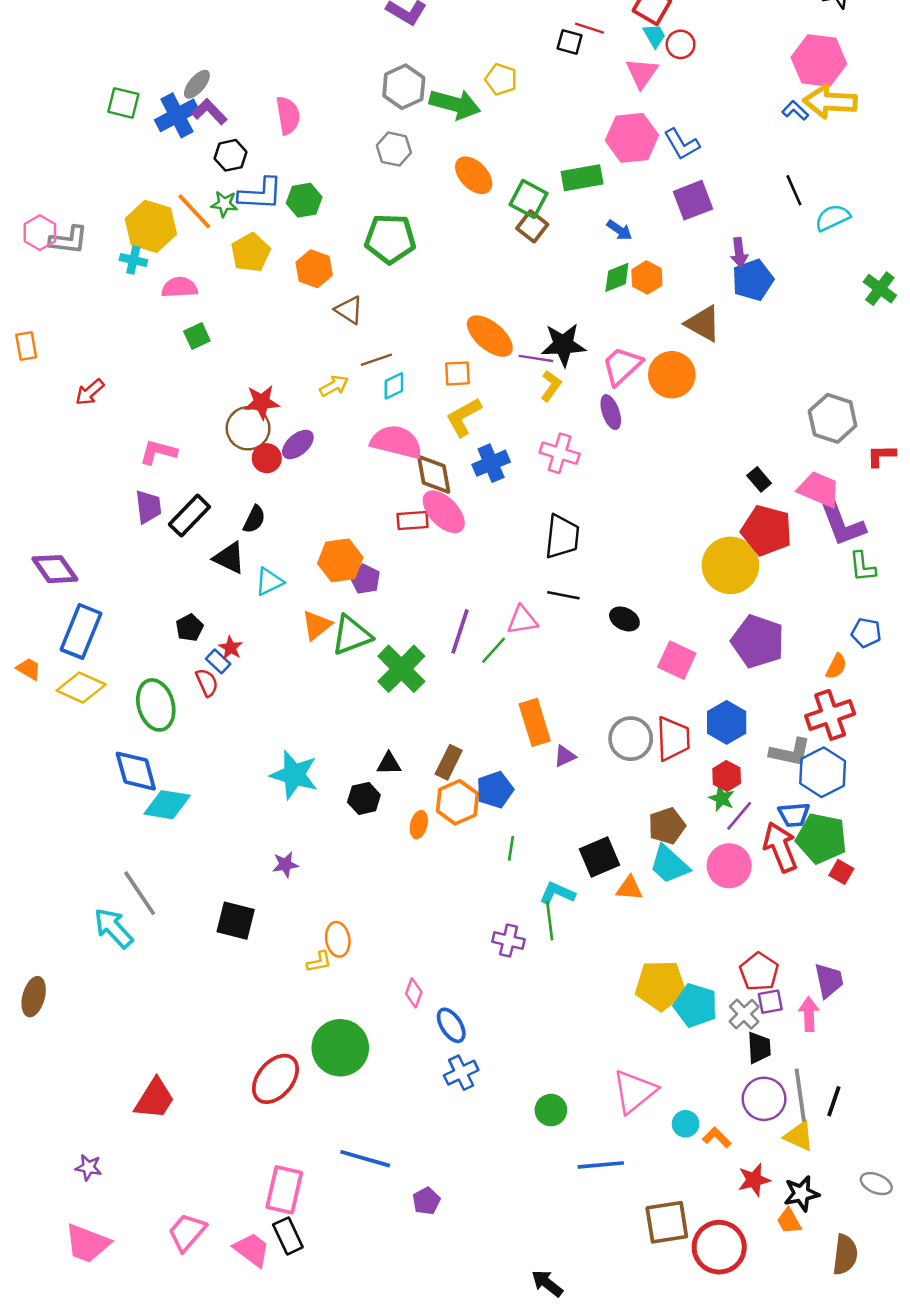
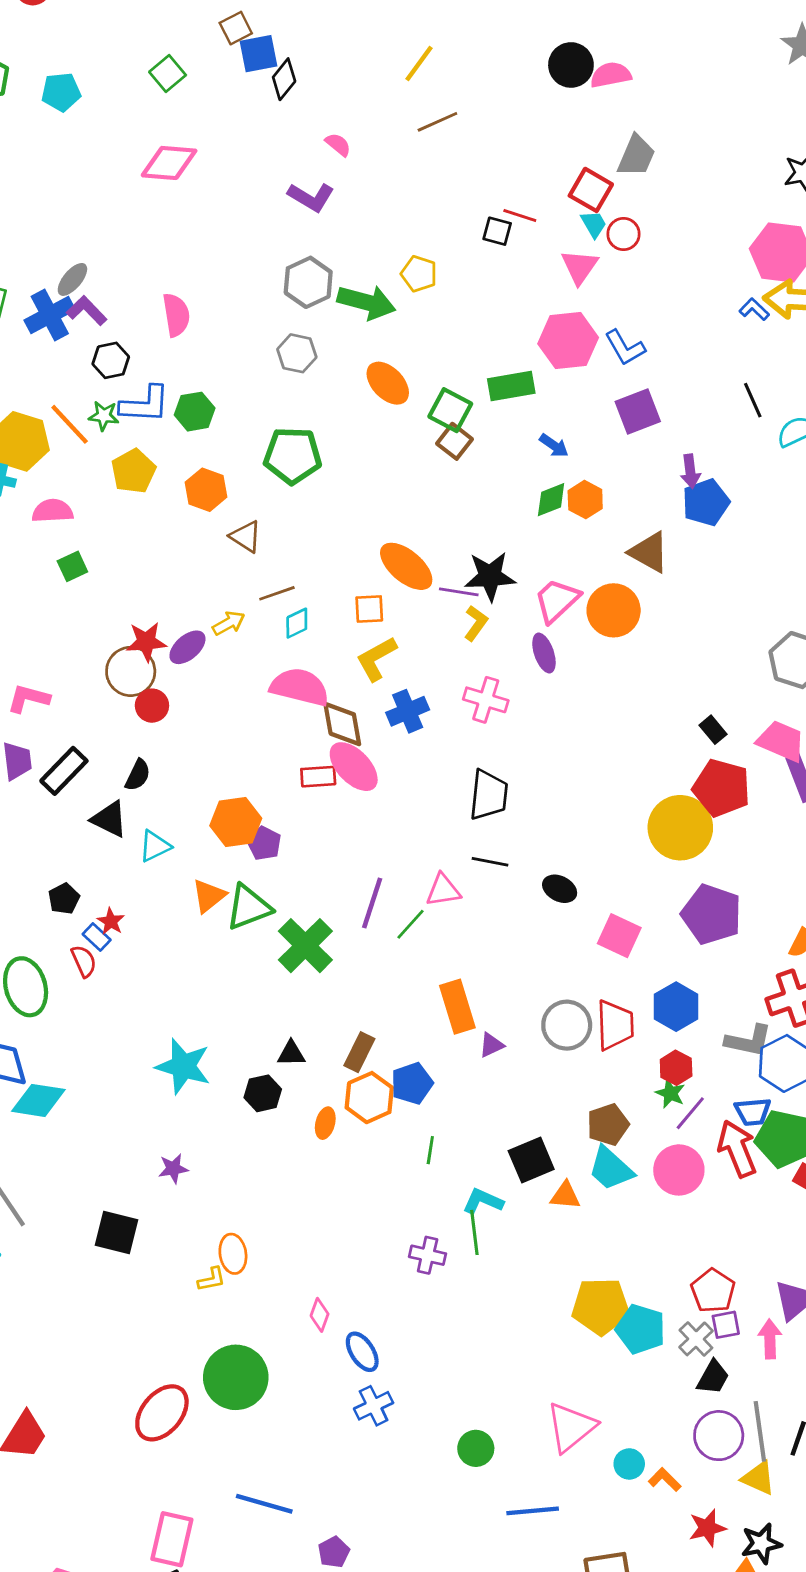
purple ellipse: (298, 444) -> (187, 647), moved
black trapezoid: (759, 1048) -> (713, 1377), turned 32

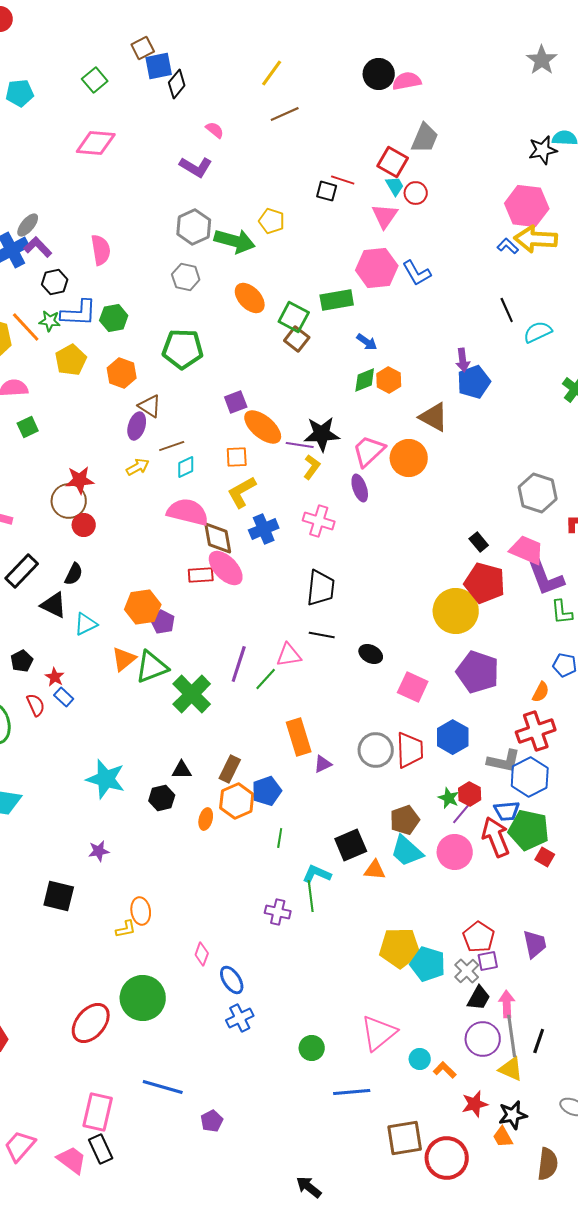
purple square: (638, 412) -> (236, 402), moved, size x0.7
purple ellipse: (187, 647) -> (137, 426), moved, turned -32
blue rectangle: (97, 937) -> (64, 697), moved
red hexagon: (676, 1068) -> (470, 794), moved
pink arrow: (770, 1339) -> (507, 1004), moved

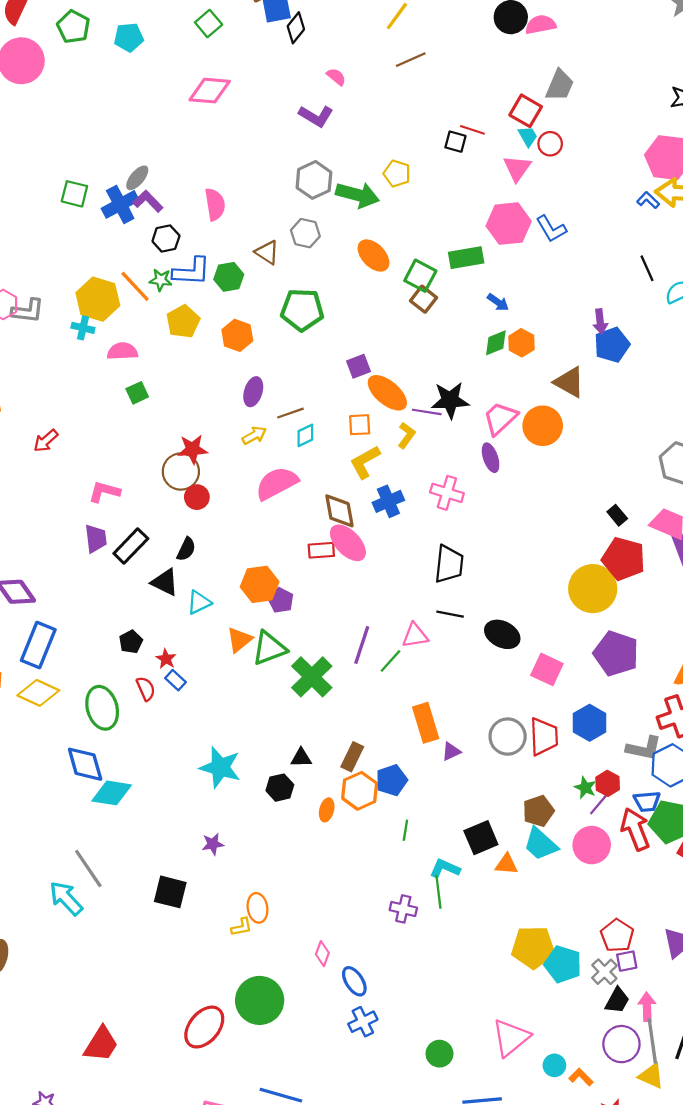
brown triangle: (150, 406) -> (267, 252), moved
yellow L-shape: (312, 467) -> (406, 435), moved
pink semicircle: (188, 512) -> (277, 483), moved, turned -42
black ellipse: (371, 654) -> (502, 634), size x1.4

